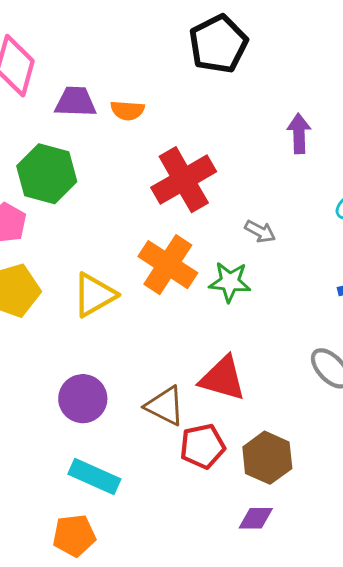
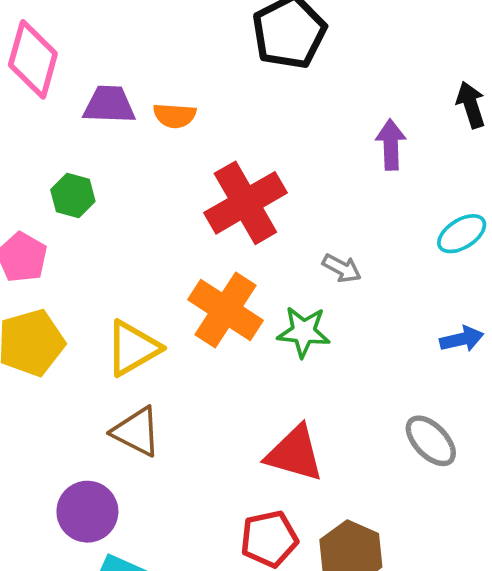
green hexagon: (47, 174) -> (73, 196), size x0.6
purple circle: (83, 399) -> (87, 512), moved
brown triangle: (165, 406) -> (136, 432), moved

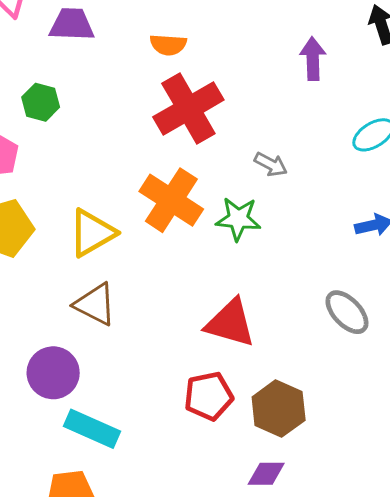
orange semicircle: (175, 116) -> (168, 45), moved

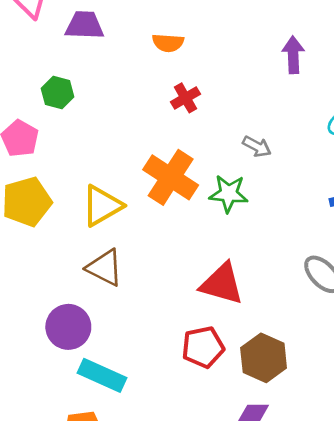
red cross: (188, 108) -> (185, 98), size x0.5

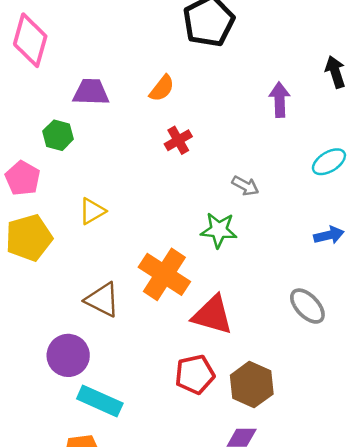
purple trapezoid: (84, 25) -> (91, 92), moved
orange semicircle: (168, 43) -> (162, 88), turned -56
orange cross: (171, 177) -> (164, 274), moved
yellow triangle: (102, 206) -> (92, 211), moved, size x0.7

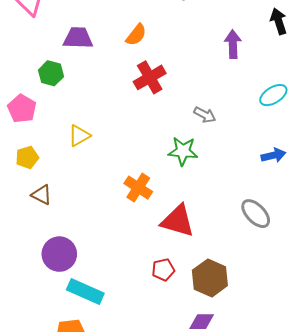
red cross: (178, 140) -> (150, 77), size x1.4
yellow pentagon: (29, 238) -> (27, 157), size x0.6
orange cross: (164, 274) -> (138, 188), size x0.7
brown triangle: (102, 300) -> (42, 195), moved, size x0.7
red pentagon: (195, 374) -> (163, 270), size x0.7

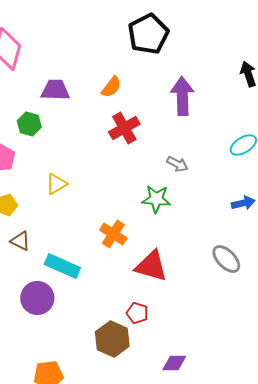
purple arrow: (233, 44) -> (182, 96), moved, size x1.4
red pentagon: (163, 270) -> (137, 313), turned 30
brown hexagon: (210, 278) -> (112, 339), moved
cyan rectangle: (85, 291) -> (62, 266), moved

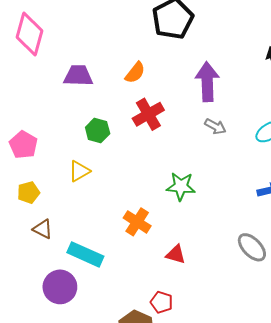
green hexagon: (29, 124) -> (98, 130), moved
gray arrow: (177, 164) -> (215, 126), moved
red triangle: (151, 266) -> (176, 254), size x0.6

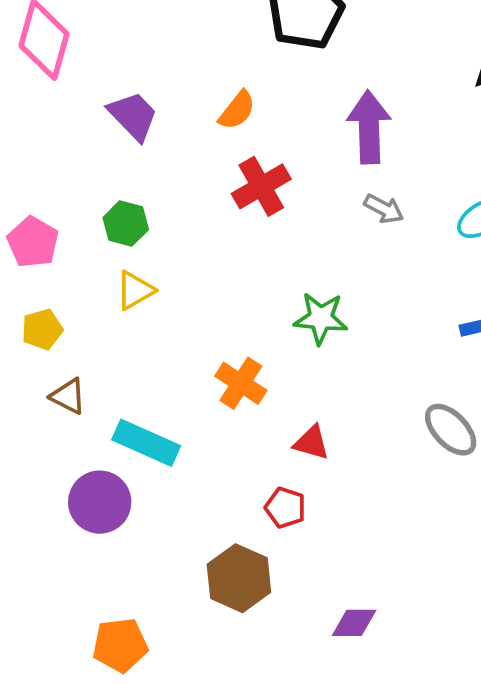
purple trapezoid: (78, 76) -> (133, 116), turned 44
green hexagon: (98, 130) -> (126, 224), moved
red pentagon: (162, 302) -> (285, 508), moved

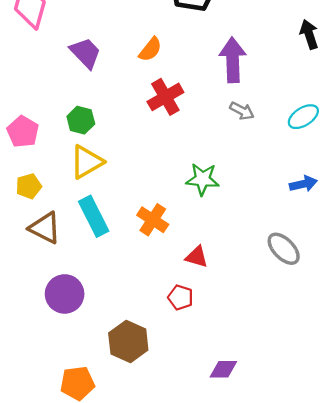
yellow triangle: (135, 290) -> (87, 162), size x1.4
brown triangle: (68, 396) -> (45, 228), size x1.4
cyan rectangle: (146, 443) -> (94, 216), moved, turned 39
brown hexagon: (239, 578) -> (128, 341), moved

